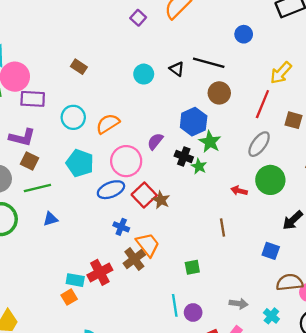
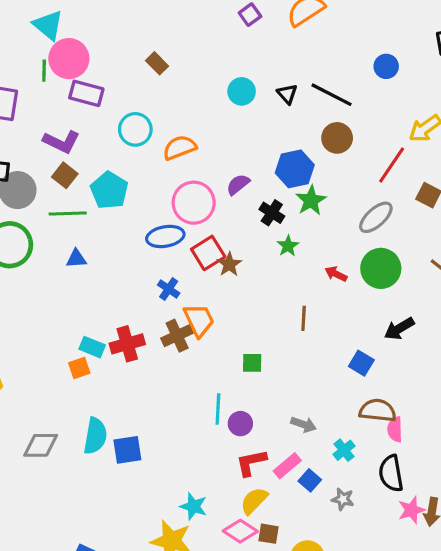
cyan pentagon: (80, 163) -> (109, 190), moved
green star: (199, 166) -> (288, 246), moved

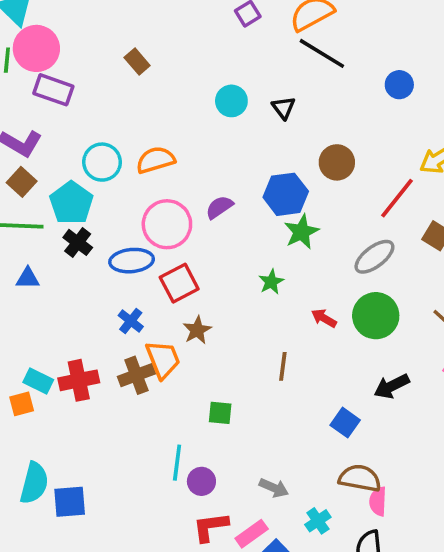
black line: (331, 95) -> (322, 53), moved
cyan circle: (135, 129) -> (102, 162), moved
black cross: (272, 213) -> (78, 242), moved
brown star: (229, 264) -> (197, 330), moved

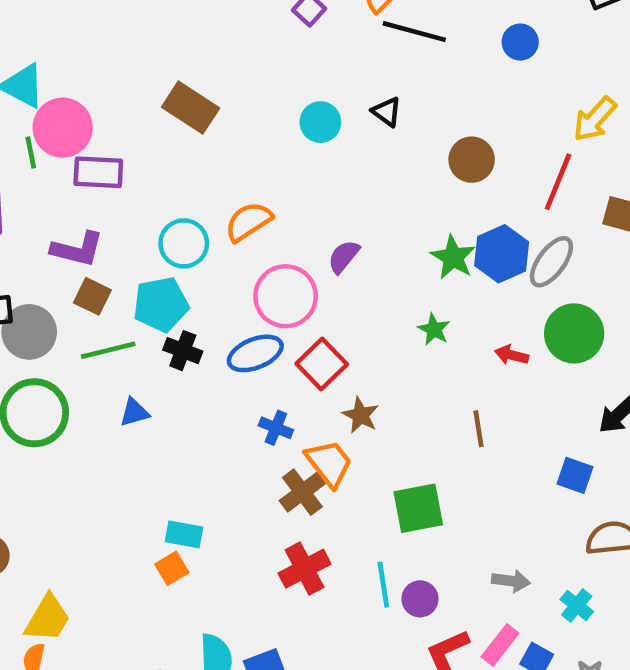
brown rectangle: (137, 61) -> (191, 108), size x1.6
blue hexagon: (286, 194) -> (502, 254), moved
cyan pentagon: (71, 203) -> (161, 304), turned -30
red cross: (79, 380) -> (305, 569), moved
green square: (220, 413) -> (418, 508), size x1.6

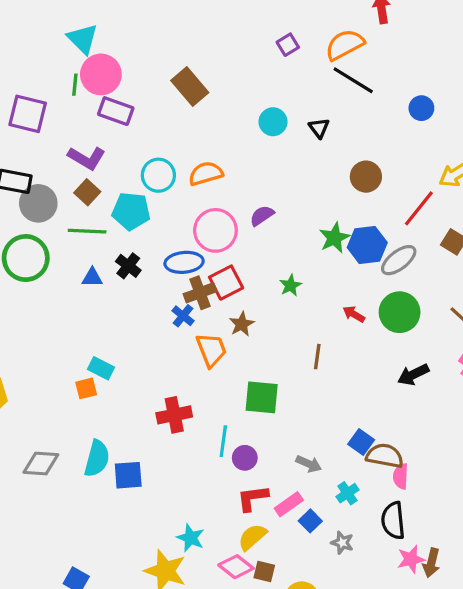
green star: (434, 329) -> (290, 285), moved
black cross: (183, 351) -> (128, 266), moved
blue square: (575, 475) -> (361, 442), moved
brown cross: (302, 492) -> (200, 293), moved

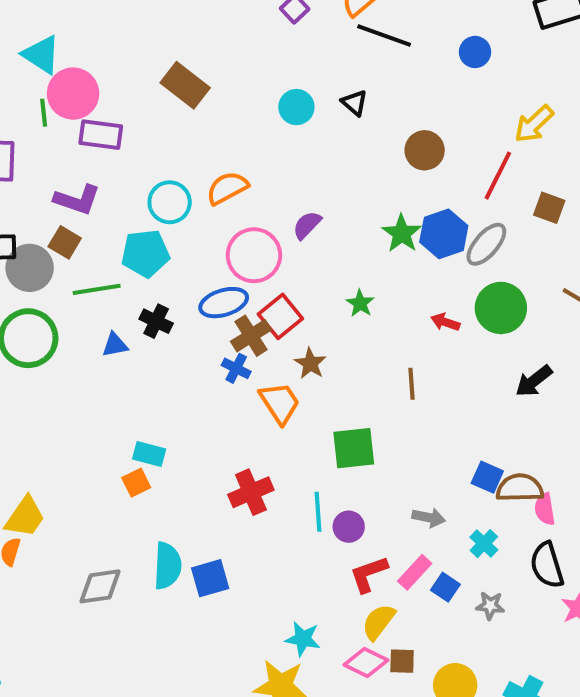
brown square: (87, 192) -> (65, 242), moved

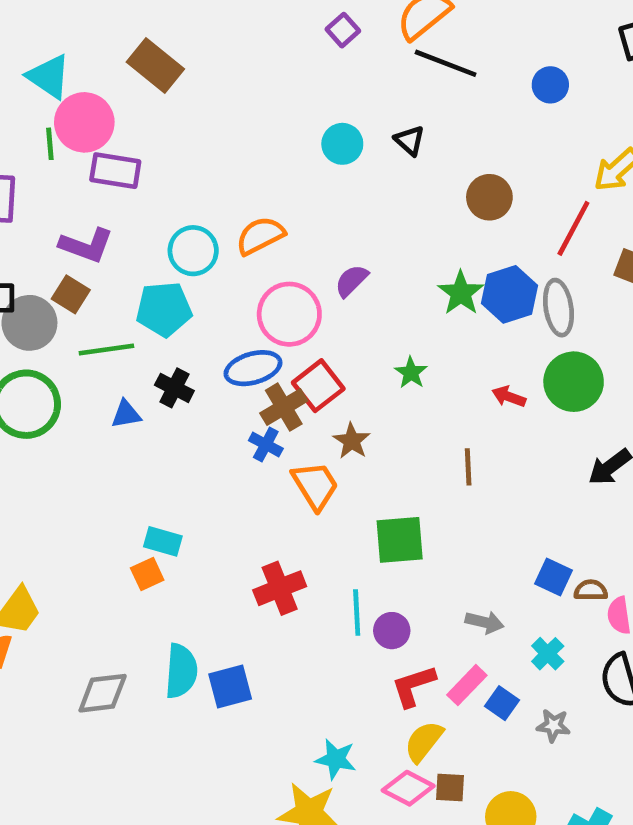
brown rectangle: (185, 85) -> (155, 66), moved
gray ellipse: (486, 244) -> (558, 308), turned -51
brown semicircle: (520, 488) -> (591, 590), size x0.6

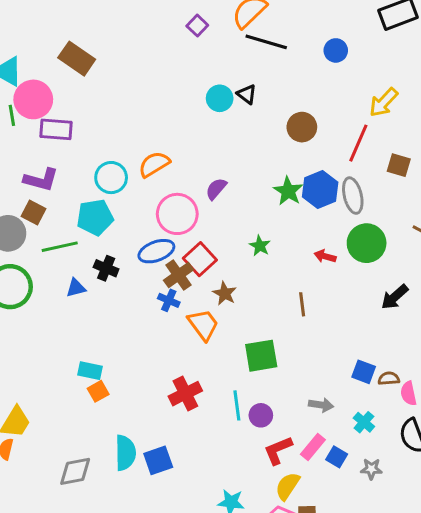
cyan circle: (342, 144) -> (220, 98), moved
cyan rectangle: (163, 541) -> (90, 371), moved

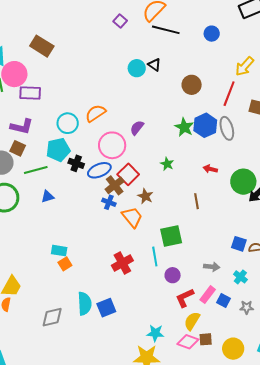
green circle: (367, 243) -> (243, 182), moved
black cross: (106, 268) -> (76, 163), moved
cyan line: (237, 405) -> (155, 256), moved

